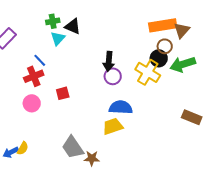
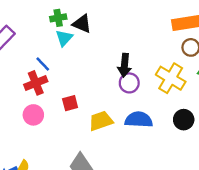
black circle: (159, 58) -> (184, 120), moved
yellow trapezoid: (113, 126) -> (101, 121), moved

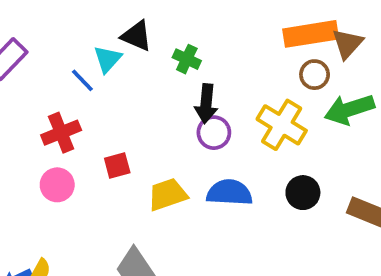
green cross: (58, 18) -> (187, 59), moved, turned 35
blue line: (43, 64) -> (82, 80), moved

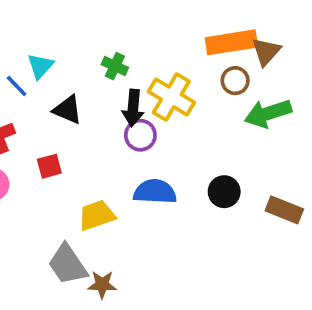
black triangle: (137, 36) -> (68, 110), moved
yellow cross: (282, 125) -> (171, 97), moved
yellow trapezoid: (167, 195) -> (97, 215), moved

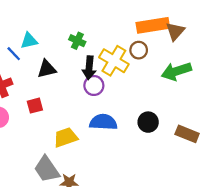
cyan triangle: (40, 66) -> (29, 41), turned 36
brown circle: (235, 81) -> (139, 50), moved
black triangle: (68, 110) -> (47, 69), turned -36

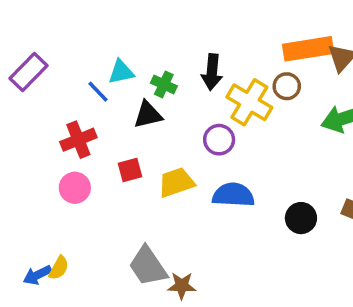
green cross: (77, 41) -> (164, 84), moved
black arrow: (89, 68) -> (212, 72), moved
black circle: (148, 122) -> (301, 218), moved
yellow trapezoid: (66, 137) -> (176, 182), moved

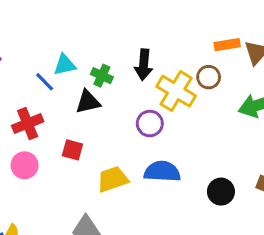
orange rectangle: (308, 49) -> (227, 45), size x0.6
red square: (130, 170) -> (72, 150), turned 30
yellow trapezoid: (176, 182) -> (113, 179), moved

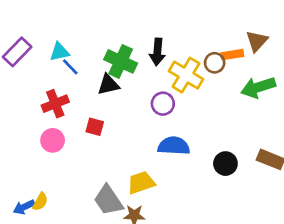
orange rectangle: (227, 45) -> (232, 55), moved
cyan triangle: (65, 65) -> (59, 52), moved
green cross: (102, 76) -> (121, 61), size x1.6
yellow trapezoid: (113, 179) -> (141, 183), moved

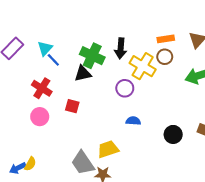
cyan triangle: (59, 52) -> (45, 48), turned -35
orange rectangle: (232, 55) -> (166, 39), moved
red cross: (55, 104) -> (42, 88), turned -36
blue semicircle: (174, 146) -> (133, 121), size x0.6

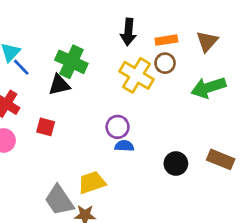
black arrow: (121, 48) -> (128, 32), moved
purple circle: (125, 88) -> (118, 127), moved

